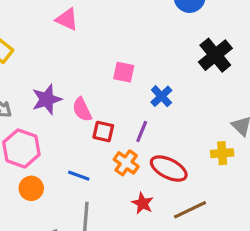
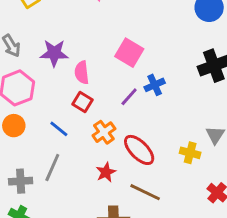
pink square: (124, 72) -> (129, 53), size x1.4
red square: (103, 131) -> (83, 102), moved
purple line: (142, 131) -> (129, 97), moved
brown line: (190, 210) -> (145, 192), turned 32

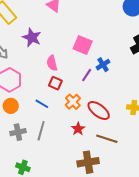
purple star: (54, 53) -> (32, 37), moved, turned 30
gray cross: (21, 181) -> (18, 132), moved

